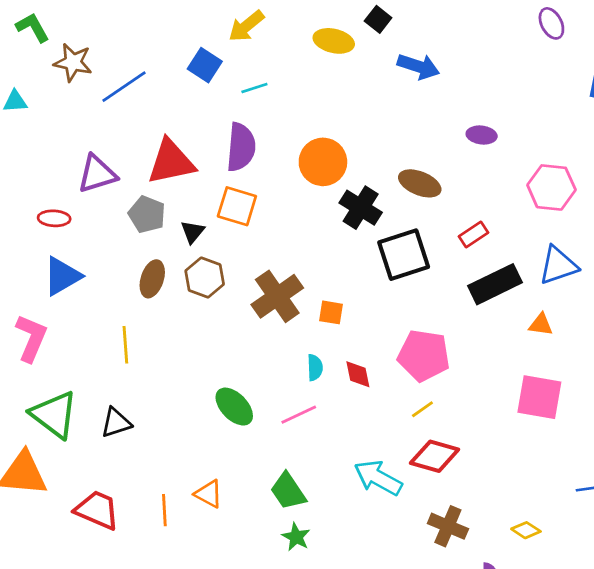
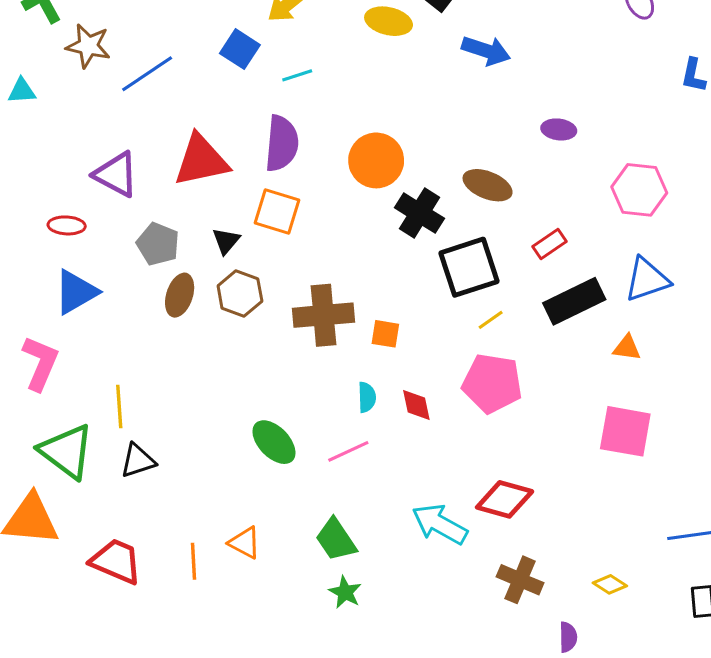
purple triangle: (97, 174) -> (116, 174), turned 45
gray pentagon: (147, 214) -> (158, 244), moved
brown cross: (277, 296) -> (324, 315), turned 30
yellow line: (125, 345) -> (119, 407), moved
yellow line: (422, 409) -> (491, 320), moved

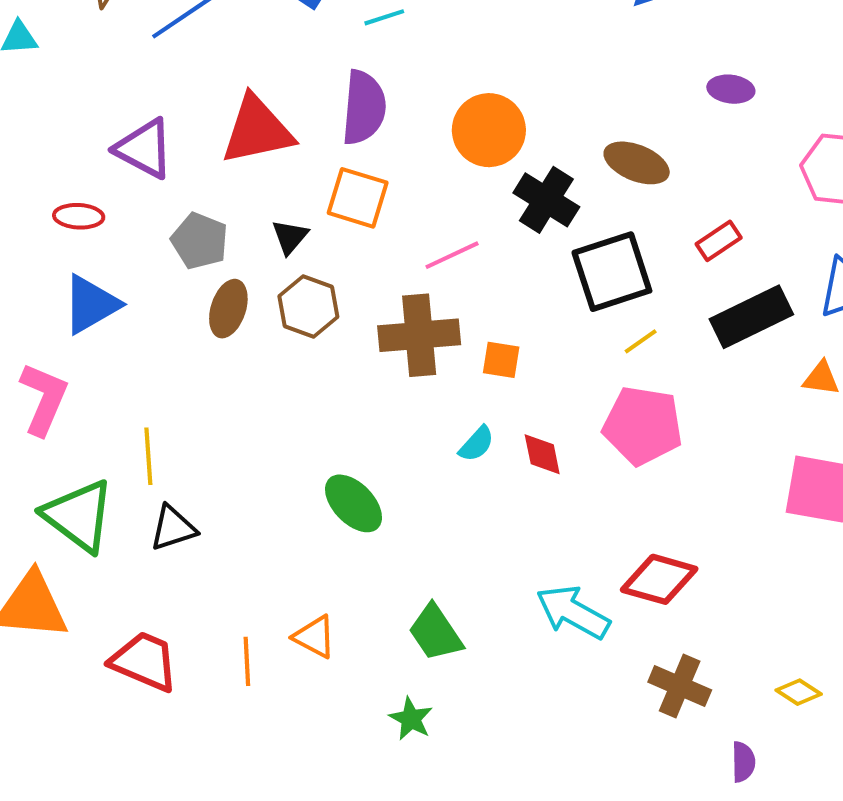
cyan semicircle: (367, 397) -> (477, 444), turned 44
pink line: (348, 451) -> (452, 255), moved
green star: (345, 592) -> (411, 719), moved

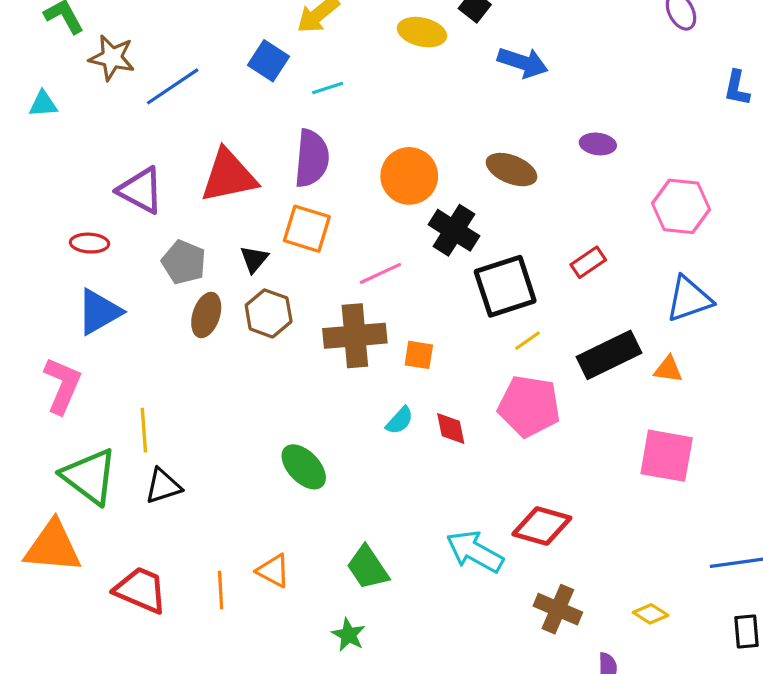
brown ellipse: (637, 163) -> (512, 170), moved
black rectangle: (751, 317) -> (609, 355), moved

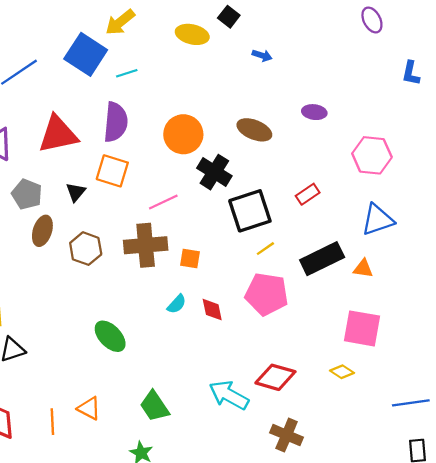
blue square: (269, 61) -> (86, 54), size x1.5
blue arrow: (523, 62) -> (262, 55), size x0.6
brown hexagon: (269, 313) -> (86, 249), moved
yellow diamond: (651, 614) -> (342, 372), moved

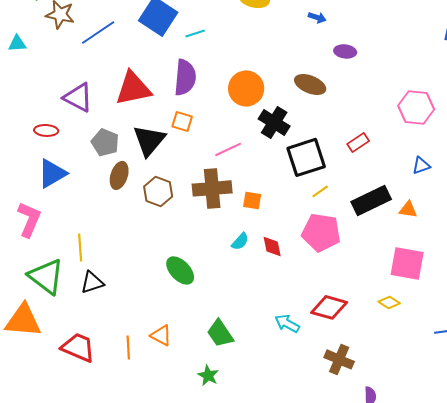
purple ellipse: (314, 112) -> (345, 51), moved
orange square: (112, 171) -> (182, 121), size x0.7
black triangle: (76, 192) -> (149, 140), size x1.8
blue triangle: (378, 220) -> (421, 165), size x0.6
cyan arrow: (229, 395) -> (287, 323), size x0.7

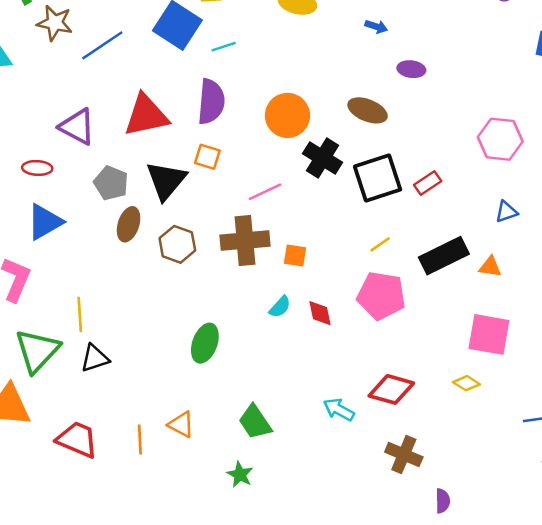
black square: (306, 157) -> (378, 178), moved
green ellipse: (180, 270) -> (205, 343), turned 64
green triangle: (46, 276) -> (37, 351), turned 36

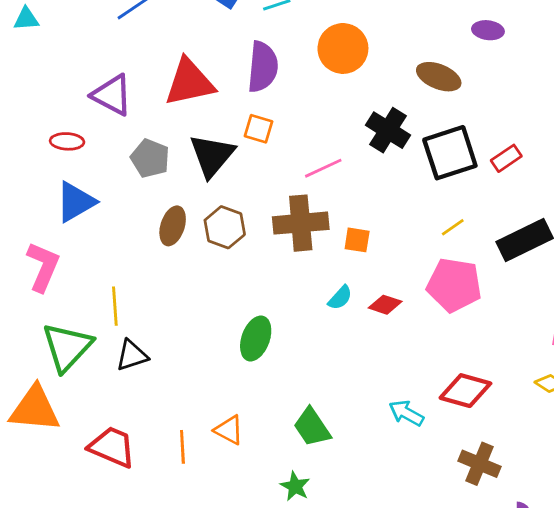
orange circle: (287, 115) -> (343, 48), moved
brown ellipse: (129, 224) -> (173, 226), moved
red diamond: (320, 313) -> (385, 305), turned -60

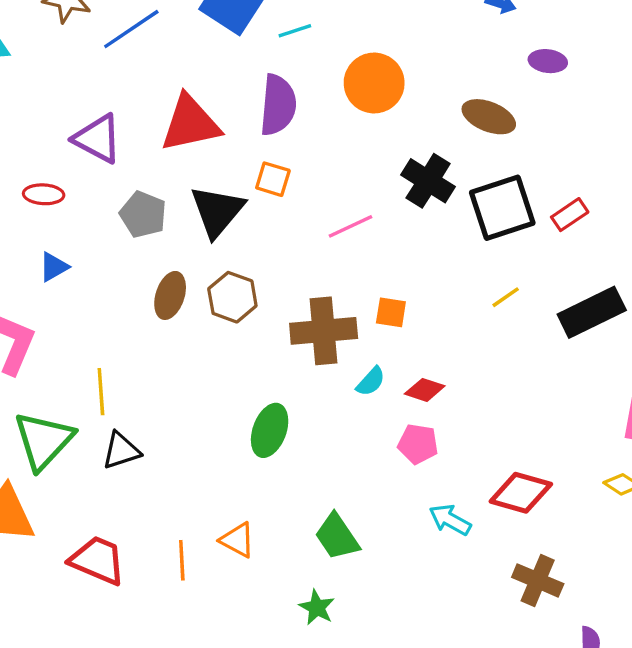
blue triangle: (75, 202) -> (54, 267), size x0.6
brown cross: (301, 223) -> (324, 331), moved
pink pentagon: (454, 285) -> (418, 444), moved, size x0.6

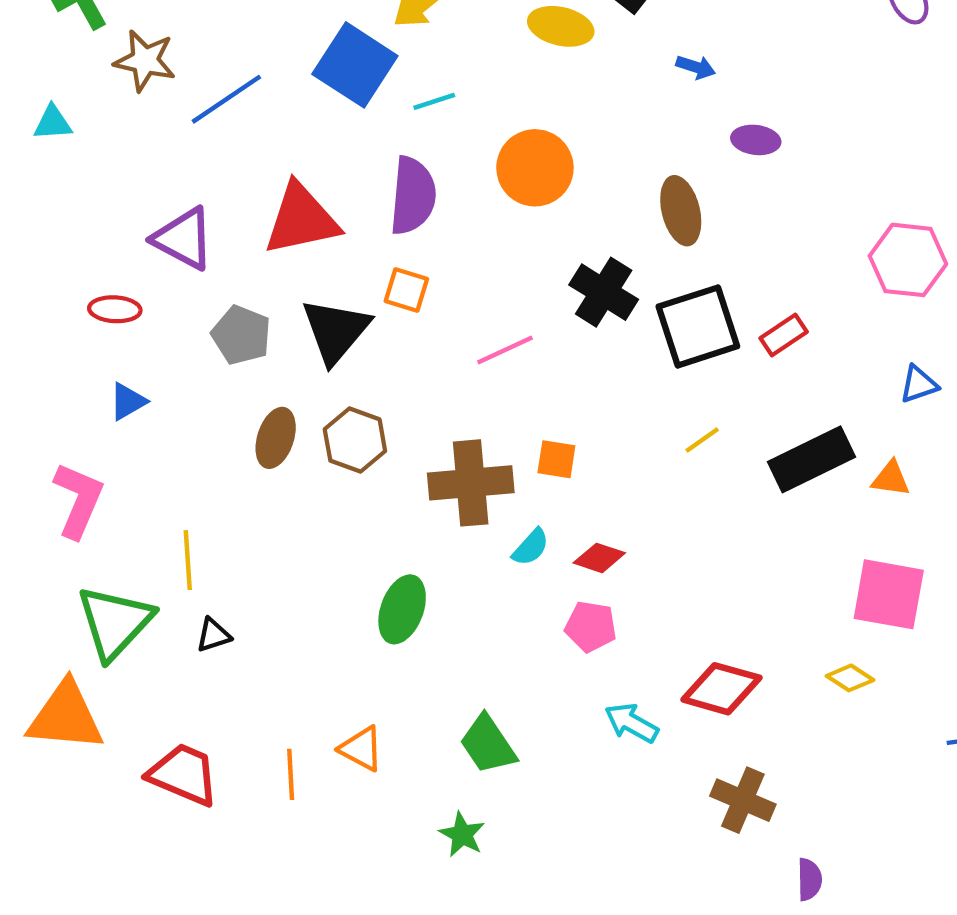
brown ellipse: (489, 117) -> (681, 211), turned 54
black triangle: (121, 451) -> (213, 635), size x0.7

